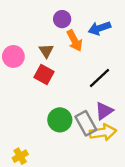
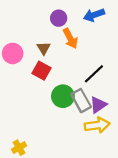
blue arrow: (99, 28) -> (94, 15), moved
green circle: (60, 120) -> (63, 96), moved
gray rectangle: (86, 123) -> (81, 101), moved

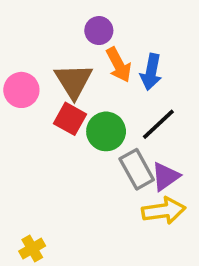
blue arrow: (94, 15) -> (151, 72), moved, turned -60
brown triangle: (44, 48) -> (74, 81), size x1.6
green circle: (63, 96) -> (106, 131), moved

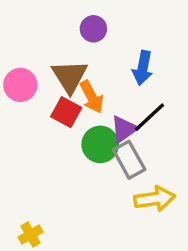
orange arrow: (119, 65) -> (92, 97), moved
green circle: (106, 131) -> (100, 144), moved
purple triangle: (166, 176) -> (124, 129), moved

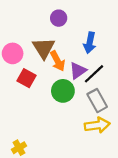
red square: (66, 112) -> (26, 78), moved
purple triangle: (124, 129) -> (78, 71), moved
gray rectangle: (129, 160) -> (97, 101), moved

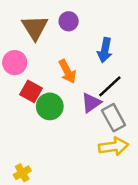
brown triangle: (44, 48) -> (35, 28), moved
purple triangle: (78, 71) -> (91, 103), moved
green circle: (63, 91) -> (50, 106), moved

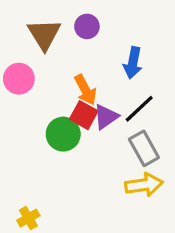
red square: (31, 91) -> (84, 115), moved
purple triangle: (91, 103) -> (106, 117), moved

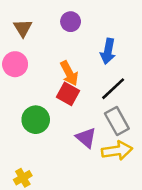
brown triangle: (44, 34) -> (23, 28), moved, size x0.7
purple triangle: (106, 117) -> (86, 138), moved, turned -45
green circle: (63, 134) -> (36, 120), moved

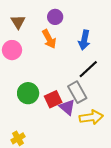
orange arrow: (69, 73) -> (49, 39), moved
red square: (68, 94) -> (53, 99), moved, turned 36
gray rectangle: (117, 121) -> (77, 92), moved

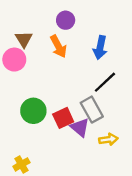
brown triangle: (18, 22) -> (24, 39), moved
yellow arrow: (91, 117) -> (108, 139), size x0.7

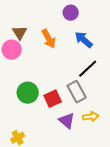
purple circle: (66, 20) -> (71, 13), moved
blue arrow: (100, 48) -> (84, 40), turned 120
purple triangle: (80, 127) -> (67, 121), moved

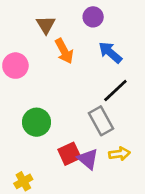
brown triangle: (20, 33) -> (46, 25), moved
red square: (53, 99) -> (69, 154), moved

